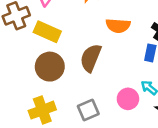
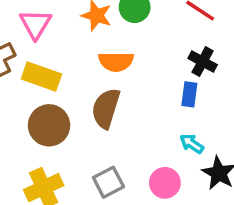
orange semicircle: (118, 26) -> (116, 62), moved
pink circle: (128, 99) -> (165, 183), moved

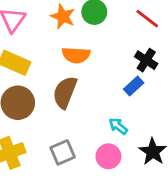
blue rectangle: (189, 94) -> (134, 86), turned 36
cyan arrow: (192, 144) -> (118, 126), moved

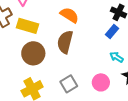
orange semicircle: (76, 55) -> (69, 15), turned -144
cyan arrow: (118, 126) -> (117, 57), moved

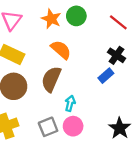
cyan arrow: (117, 57) -> (70, 103), moved, turned 64
pink circle: (101, 82) -> (73, 126), moved

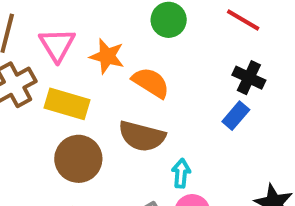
orange star: (51, 19) -> (107, 56), moved
brown semicircle: (51, 79) -> (142, 136), turned -90

